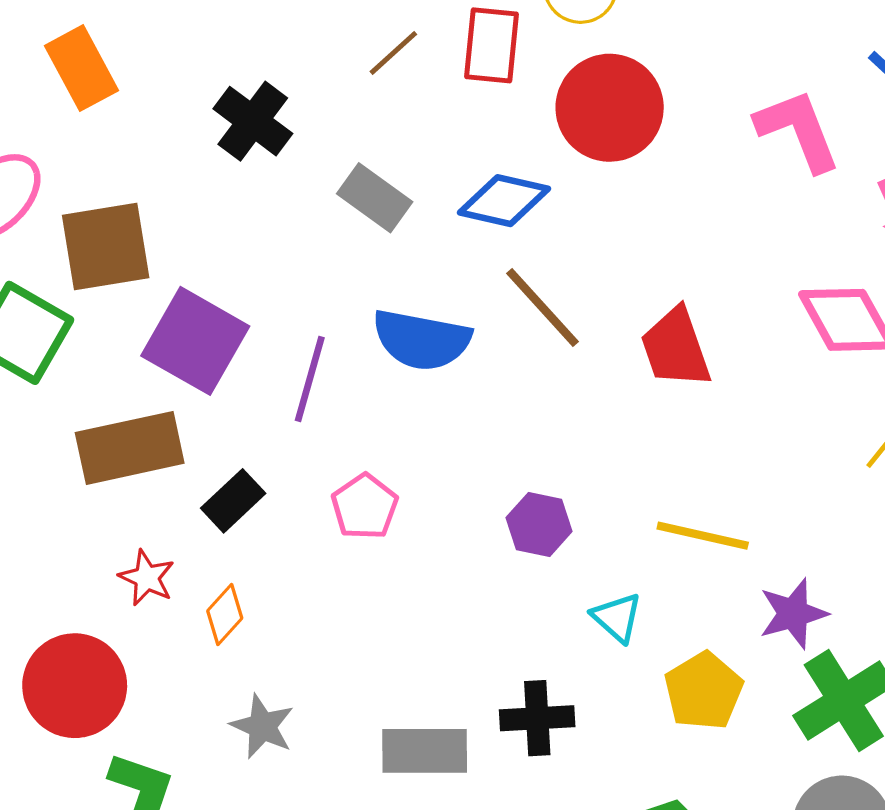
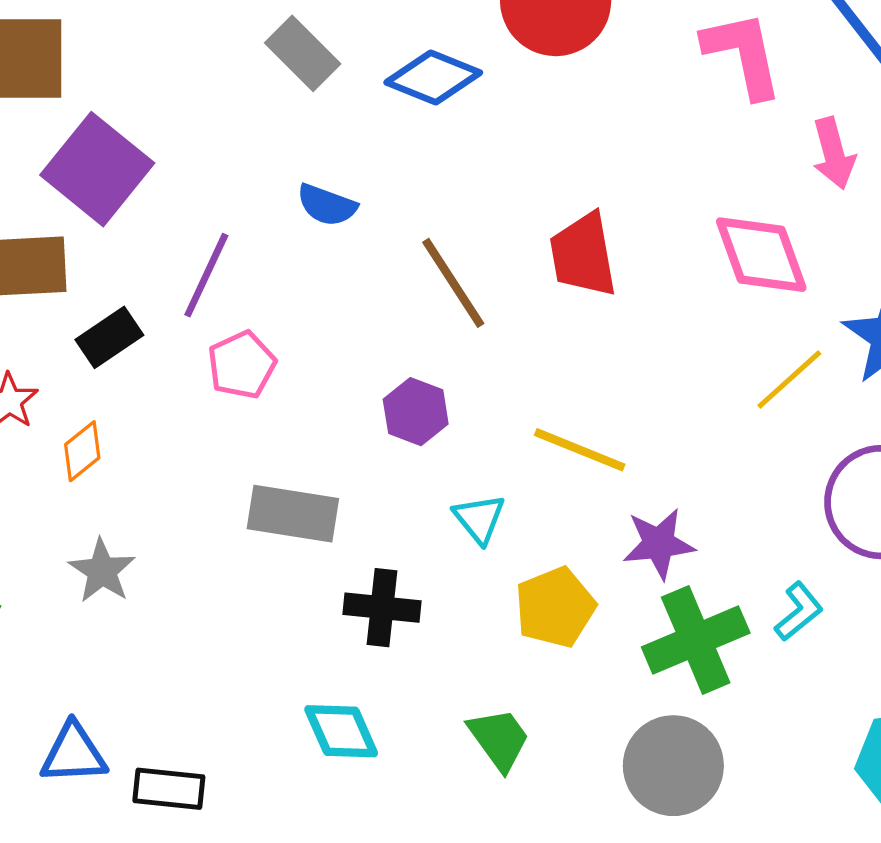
brown line: (543, 307) -> (453, 283), moved
blue semicircle: (422, 340) -> (327, 205), size x0.6
purple line: (310, 379) -> (206, 275), moved
gray rectangle: (425, 751) -> (293, 514), moved

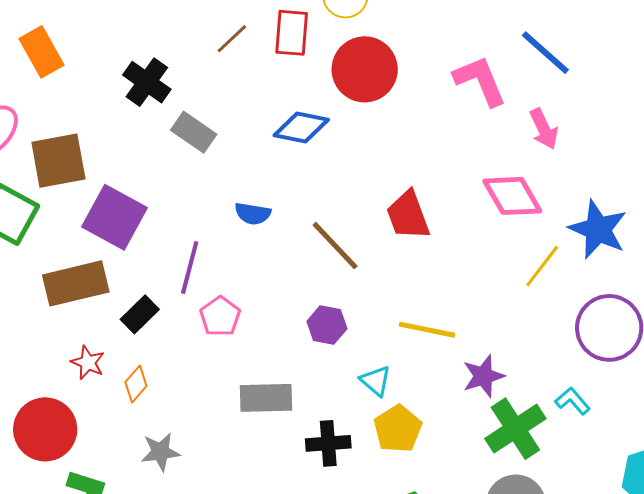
gray rectangle: (303, 53) -> (194, 132), moved
gray star: (102, 571) -> (160, 452), turned -30
yellow pentagon: (555, 607) -> (398, 429), moved
cyan L-shape: (799, 612) -> (573, 401), turned -81

